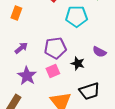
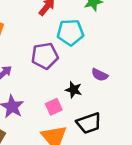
purple pentagon: (55, 48) -> (45, 56), moved
pink square: (53, 71) -> (54, 107), moved

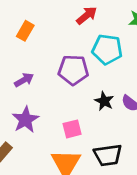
black star: (74, 90) -> (104, 101), moved

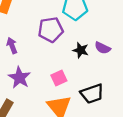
purple arrow: (24, 80) -> (12, 46), turned -70

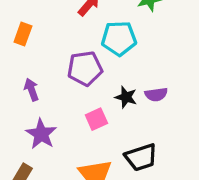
purple semicircle: (103, 48) -> (156, 94), turned -35
pink square: (59, 78) -> (96, 119), moved

